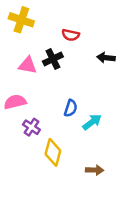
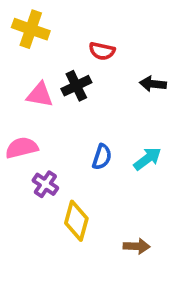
cyan arrow: (92, 122) -> (148, 159), moved

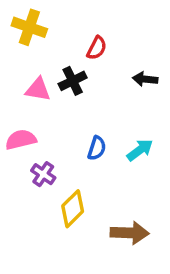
red semicircle: (102, 51) -> (97, 48), turned -75
yellow diamond: (76, 221) -> (73, 209), turned 30
brown arrow: (137, 246) -> (130, 233), size x1.5

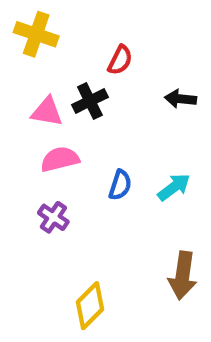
pink semicircle: (21, 140) -> (60, 159), moved
yellow diamond: (73, 209) -> (90, 306), moved
brown arrow: (130, 233) -> (183, 275), moved, turned 96

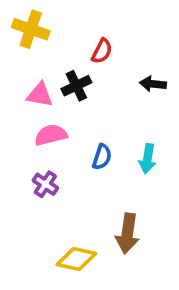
cyan arrow: (174, 187) -> (148, 159), turned 136
brown arrow: (183, 275) -> (127, 233), moved
yellow diamond: (90, 306) -> (76, 259), turned 57

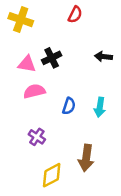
red semicircle: (102, 51) -> (75, 15), moved
purple cross: (45, 184) -> (37, 137), moved
yellow diamond: (76, 259) -> (52, 175), turned -40

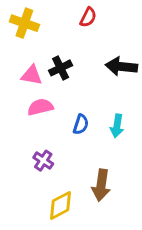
black arrow: (103, 57) -> (121, 67), size x1.5

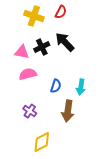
yellow cross: (24, 23) -> (34, 16), moved
black arrow: (121, 67) -> (65, 42), moved, turned 40
brown arrow: (101, 185) -> (68, 111), moved

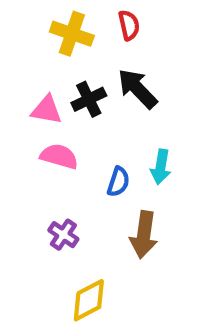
red semicircle: (61, 12) -> (129, 25), turned -40
pink semicircle: (28, 74) -> (59, 156), turned 30
cyan arrow: (81, 87) -> (161, 167), moved

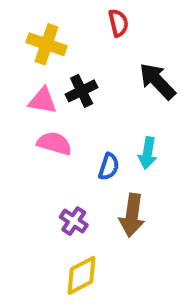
yellow cross: (72, 34) -> (47, 44), moved
black arrow: (137, 89) -> (157, 81), moved
purple cross: (63, 235) -> (74, 221), moved

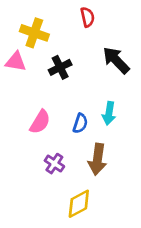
pink triangle: (43, 101) -> (16, 62), moved
pink semicircle: (54, 143) -> (40, 122), moved, turned 105
yellow diamond: (82, 275) -> (79, 204), moved

